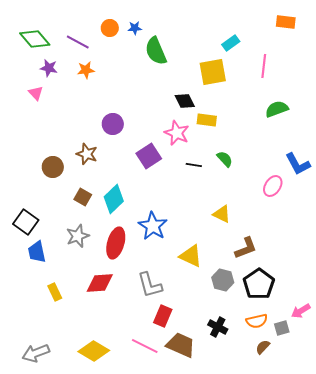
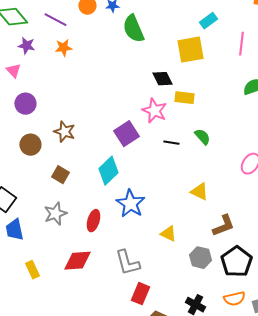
purple circle: (113, 124) -> (25, 104), moved
cyan diamond: (114, 199) -> (108, 171), moved
red ellipse: (116, 243) -> (93, 221), size x0.7
yellow triangle: (191, 256) -> (168, 234), size x0.7

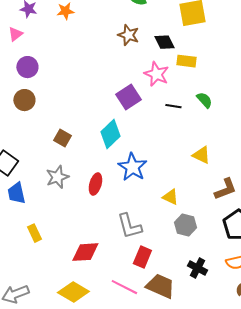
pink triangle: (13, 71) -> (15, 34), turned 35
brown star: (64, 132) -> (128, 35), moved
brown circle: (30, 145) -> (24, 100), moved
gray hexagon: (200, 258) -> (185, 225), moved
red diamond: (77, 261) -> (85, 252), moved

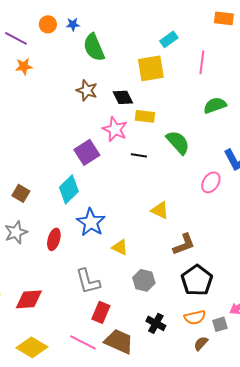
green semicircle: (204, 100) -> (178, 142), moved, size x1.5
black line: (173, 106) -> (139, 155), moved
yellow triangle: (170, 197) -> (120, 247), moved
red diamond: (85, 252) -> (29, 299), moved

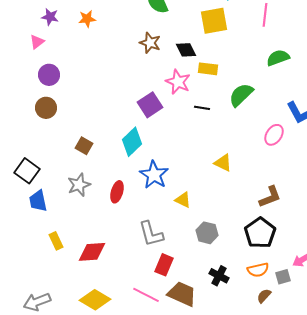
green semicircle: (178, 142) -> (241, 95), turned -92
brown L-shape: (184, 244) -> (270, 197), moved

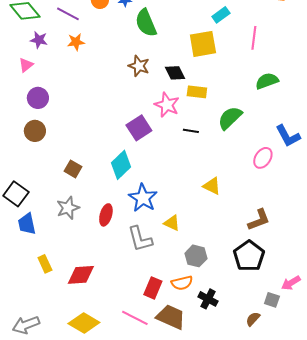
gray L-shape: (151, 234) -> (140, 239), moved
orange semicircle: (258, 270) -> (182, 283), moved
gray square: (283, 277) -> (272, 300), turned 35

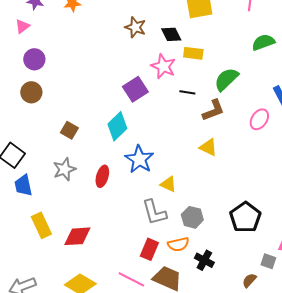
brown L-shape: (259, 220) -> (213, 110), moved
gray L-shape: (140, 239) -> (154, 212), moved
yellow rectangle: (45, 264) -> (41, 225), size x1.4

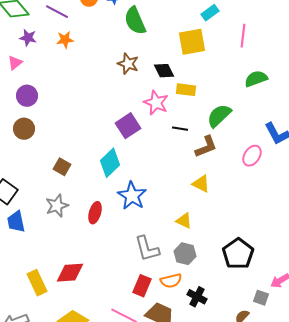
yellow triangle: (168, 184) -> (184, 221), moved
yellow rectangle: (41, 225) -> (37, 283), moved

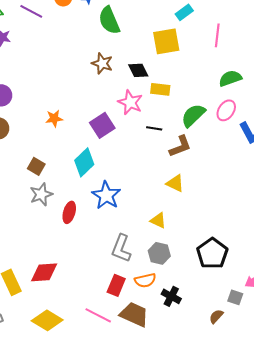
orange star: (65, 40) -> (54, 118), moved
pink ellipse: (252, 156) -> (226, 110), moved
gray star: (57, 206) -> (41, 194), moved
gray L-shape: (147, 249) -> (121, 248), turned 36

